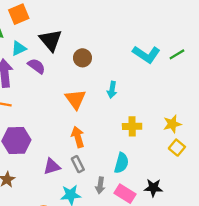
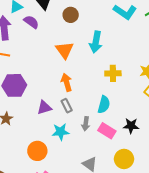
cyan arrow: (112, 90) -> (96, 42), size x1.5

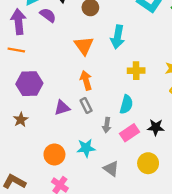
pink rectangle: (107, 131) -> (130, 133), turned -66
cyan star: (61, 132) -> (86, 148), moved

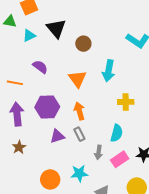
purple semicircle: (48, 15) -> (40, 67), moved
purple arrow: (19, 22) -> (17, 114), moved
purple hexagon: (29, 84) -> (47, 107), moved

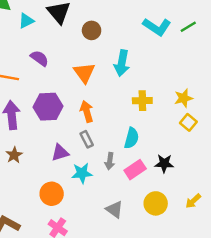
purple triangle: (57, 136) -> (60, 153), moved
cyan star: (79, 173) -> (82, 173), moved

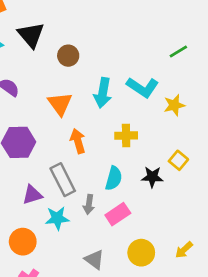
cyan L-shape: (157, 27) -> (143, 87), moved
yellow star: (183, 98) -> (174, 105), moved
orange arrow: (87, 111) -> (78, 141), moved
gray rectangle: (87, 139) -> (63, 180), size x1.6
black star: (164, 164) -> (152, 177), moved

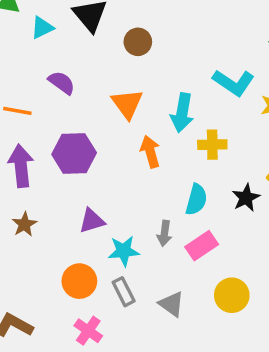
cyan arrow: (103, 93) -> (182, 113), moved
black star: (152, 177) -> (246, 198), turned -30
gray rectangle: (63, 180) -> (124, 292), moved, size x0.7

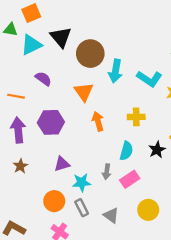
cyan triangle: (42, 28) -> (31, 45), size x1.5
brown circle: (138, 42) -> (90, 54), size x1.6
cyan arrow: (182, 113) -> (115, 71), moved

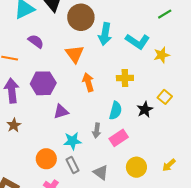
purple triangle: (62, 164) -> (61, 112), moved

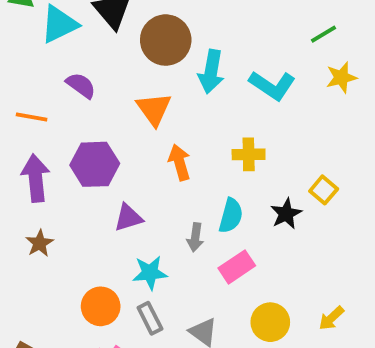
yellow star: (162, 55) -> (341, 78), moved
gray arrow: (97, 130) -> (195, 237), moved

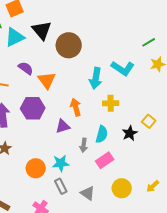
cyan arrow: (211, 72) -> (96, 78), moved
orange triangle: (154, 109) -> (47, 80), moved
purple triangle: (128, 218) -> (63, 126), moved
orange circle: (101, 306) -> (36, 168), moved

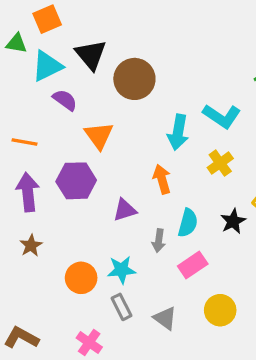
purple semicircle: (26, 68) -> (65, 100), moved
yellow cross: (111, 103) -> (220, 163), moved, turned -35
orange arrow: (76, 107) -> (162, 179), moved

